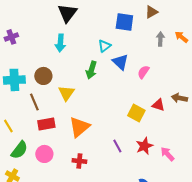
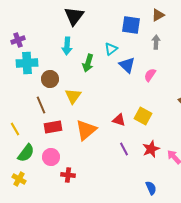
gray arrow: (160, 39) -> (156, 42), moved
green arrow: (91, 70) -> (88, 63), moved
cyan cross: (14, 80) -> (27, 63), moved
red triangle: (158, 105) -> (119, 120), moved
red cross: (79, 161) -> (68, 175), moved

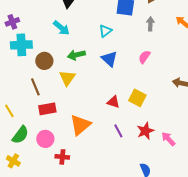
cyan arrow: (67, 46) -> (61, 28), turned -54
green arrow: (88, 63) -> (76, 55), moved, turned 60
blue triangle: (127, 65) -> (109, 59), moved
orange triangle: (86, 130) -> (80, 125), moved

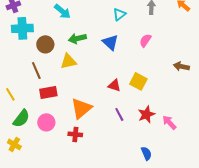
cyan triangle: (105, 31) -> (119, 14), moved
yellow triangle: (67, 78) -> (68, 61), turned 42
red cross: (62, 157) -> (75, 134), moved

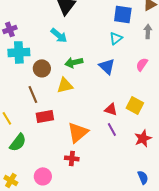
purple line: (119, 114) -> (112, 129), moved
pink circle: (46, 122) -> (43, 176), moved
yellow cross: (14, 144) -> (11, 180), moved

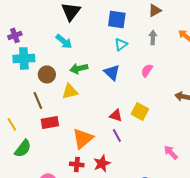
blue square: (123, 14) -> (117, 19), moved
red star: (143, 138) -> (102, 163), moved

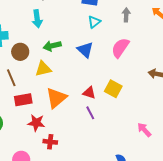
cyan arrow: (64, 41) -> (37, 19), turned 42
pink semicircle: (147, 70) -> (120, 48), size x1.5
orange triangle: (83, 138) -> (56, 98), moved
red star: (102, 163) -> (36, 123), moved, turned 30

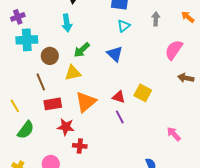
green arrow: (52, 46) -> (82, 50), turned -30
pink semicircle: (120, 48) -> (174, 50), moved

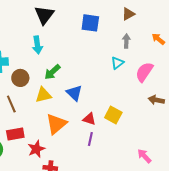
cyan triangle: (124, 26) -> (117, 63), moved
blue triangle: (115, 54) -> (74, 93), moved
red rectangle: (53, 104) -> (15, 134), moved
purple line: (120, 117) -> (90, 139), turned 40
red star: (66, 127) -> (36, 149), turned -30

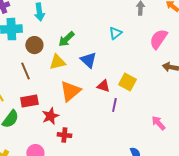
cyan arrow: (37, 45) -> (39, 12), moved
cyan triangle: (117, 63) -> (115, 33), moved
purple line: (90, 139) -> (114, 105), moved

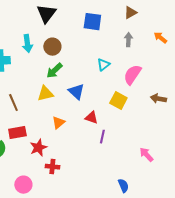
pink semicircle: (158, 39) -> (132, 75), moved
brown circle: (34, 45) -> (52, 47), moved
yellow square: (127, 82) -> (118, 101), moved
orange triangle: (70, 91) -> (58, 123), size x0.6

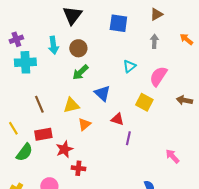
yellow triangle: (45, 94) -> (71, 105), moved

